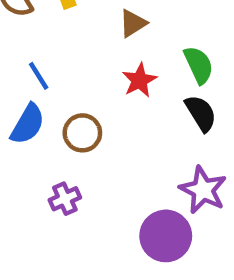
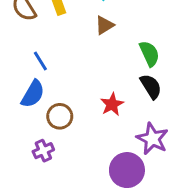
red star: (139, 80) -> (112, 104), moved
brown circle: (82, 133) -> (60, 116), moved
purple cross: (65, 199) -> (43, 151), moved

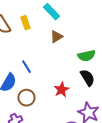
green semicircle: (149, 54) -> (86, 56), turned 102
blue line: (40, 61) -> (26, 67), moved

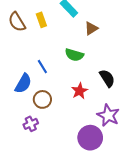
brown triangle: (56, 37) -> (91, 28), moved
green semicircle: (86, 56) -> (74, 55), moved, turned 30

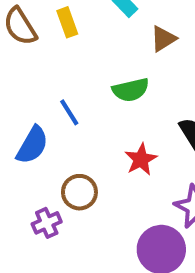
green semicircle: (74, 55) -> (131, 90), turned -30
brown circle: (42, 99) -> (79, 192), moved

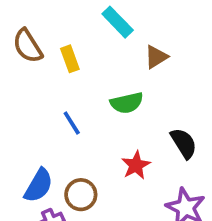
yellow rectangle: (67, 22) -> (70, 59), moved
blue semicircle: (32, 145) -> (39, 185), moved

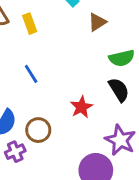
green semicircle: (127, 103) -> (122, 58), moved

